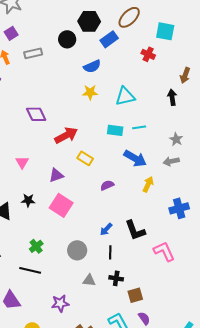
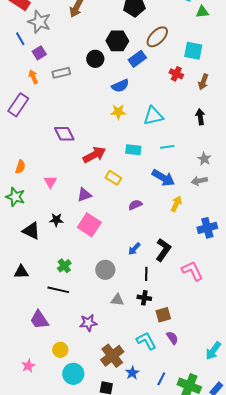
brown arrow: (185, 75) -> (203, 82), moved
cyan rectangle: (115, 130) -> (133, 150), moved
black L-shape: (135, 230) -> (163, 250), turned -125
black line: (110, 252) -> (146, 274), moved

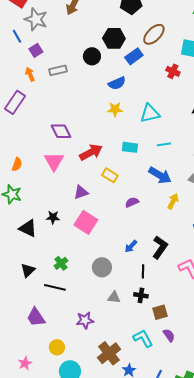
pink triangle: (50, 182) -> (54, 161), moved, size x1.5
black triangle: (21, 272) -> (28, 270), moved, turned -42

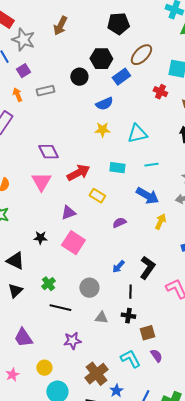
black triangle: (28, 228) -> (15, 261), moved
black line: (55, 287) -> (60, 308), moved
pink star: (25, 363) -> (12, 375), moved

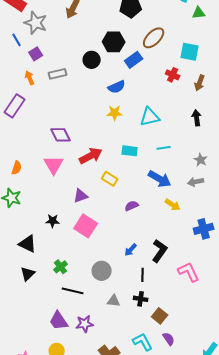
yellow arrow: (160, 222) -> (173, 205), turned 98
brown square: (147, 333) -> (160, 316), turned -35
purple trapezoid: (23, 338) -> (59, 321), moved

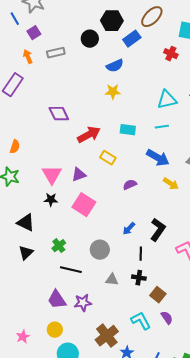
cyan triangle: (150, 117) -> (167, 100), moved
pink triangle: (54, 165) -> (52, 175), moved

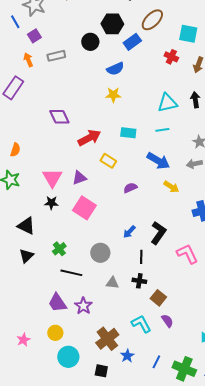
purple star: (83, 303) -> (83, 306), turned -30

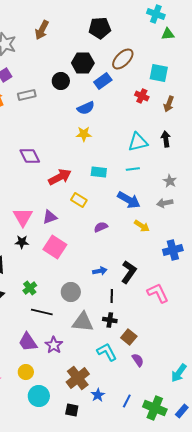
blue arrow: (129, 232) -> (100, 271), turned -144
gray triangle: (112, 283) -> (83, 322), size x1.6
cyan L-shape: (141, 324) -> (107, 352), moved

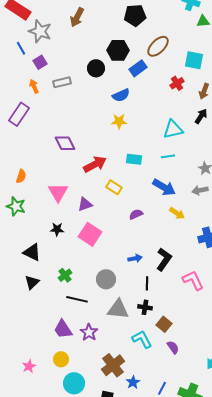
red cross: (142, 96) -> (177, 83), turned 32
black arrow: (166, 139) -> (201, 116), moved, turned 42
pink triangle: (23, 217) -> (58, 192), moved

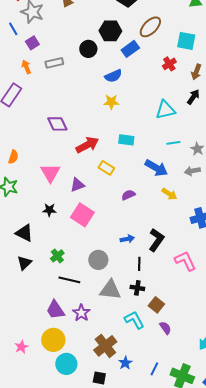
cyan line: (168, 156) -> (173, 143), moved
yellow circle: (61, 359) -> (53, 340), size x1.5

